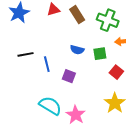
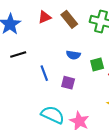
black line: (26, 54) -> (18, 55), moved
green square: (100, 54) -> (97, 64), moved

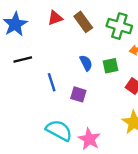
blue semicircle: (73, 55) -> (86, 63), turned -128
green square: (97, 64) -> (110, 66), moved

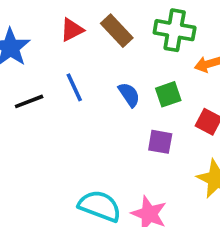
blue line: (52, 82) -> (74, 87), moved
purple square: (78, 94) -> (160, 142), moved

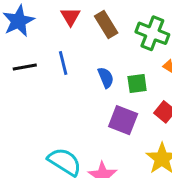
red triangle: (72, 30) -> (70, 17), turned -45
purple square: (160, 142) -> (123, 120), size x1.4

